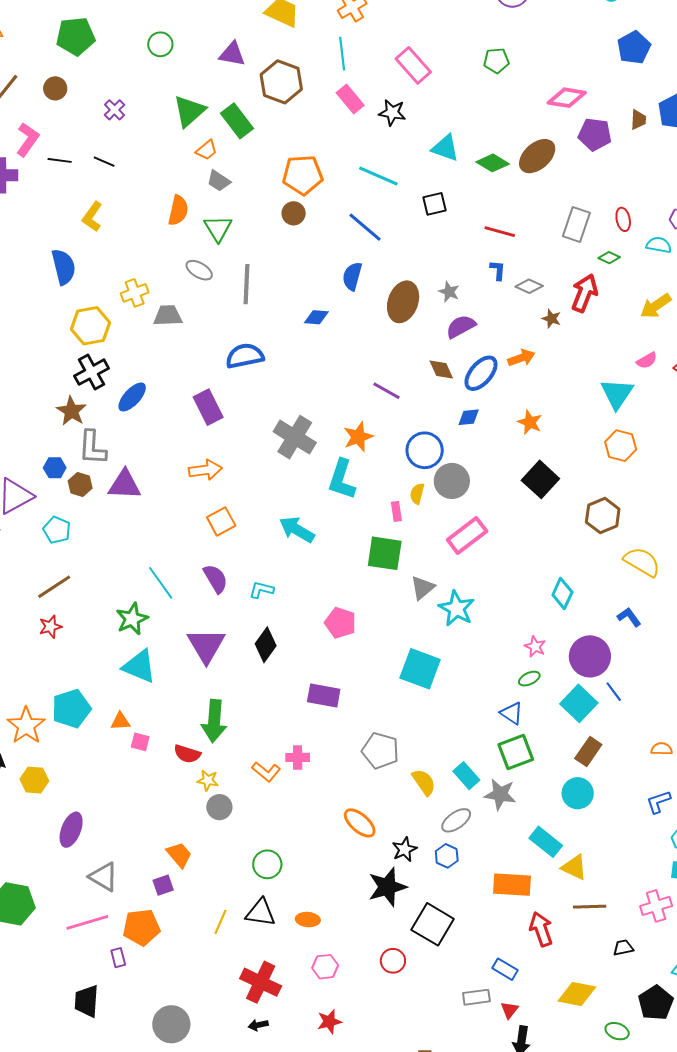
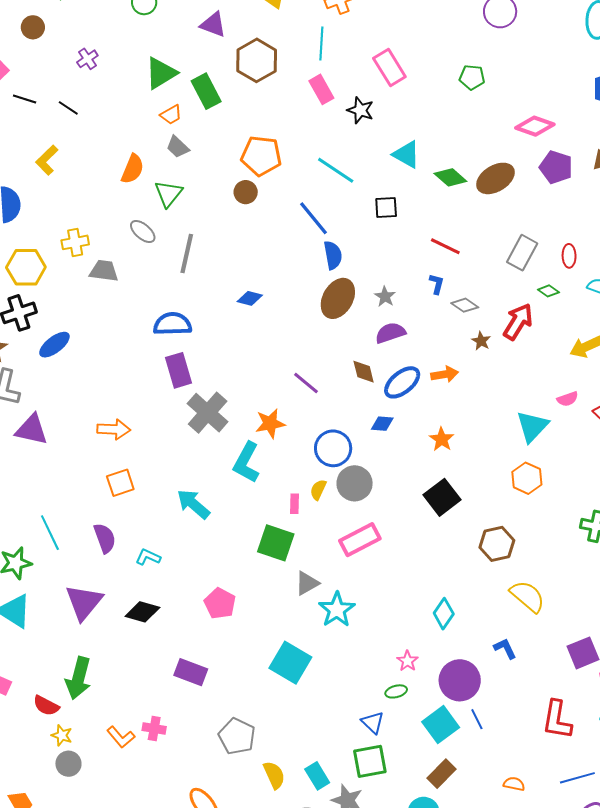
blue semicircle: (352, 276) -> (333, 255), moved, turned 144
purple rectangle: (208, 407) -> (178, 370), moved
black diamond: (266, 645) -> (142, 612), turned 60

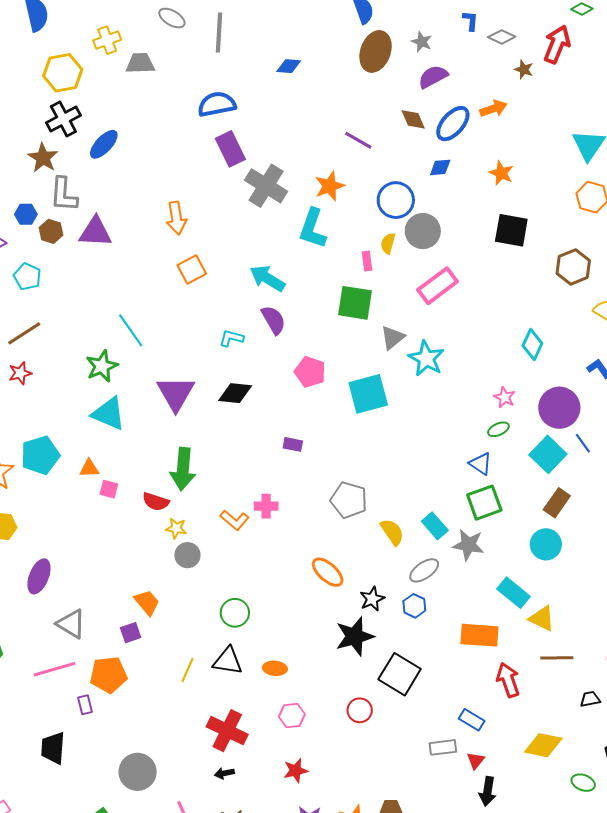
orange arrow: (114, 429) -> (176, 218), turned 88
black square: (442, 497) -> (511, 230), turned -33
purple semicircle: (105, 538) -> (273, 320), moved
cyan square: (290, 663) -> (368, 394), moved, turned -36
purple rectangle: (191, 672) -> (293, 444), size x0.6

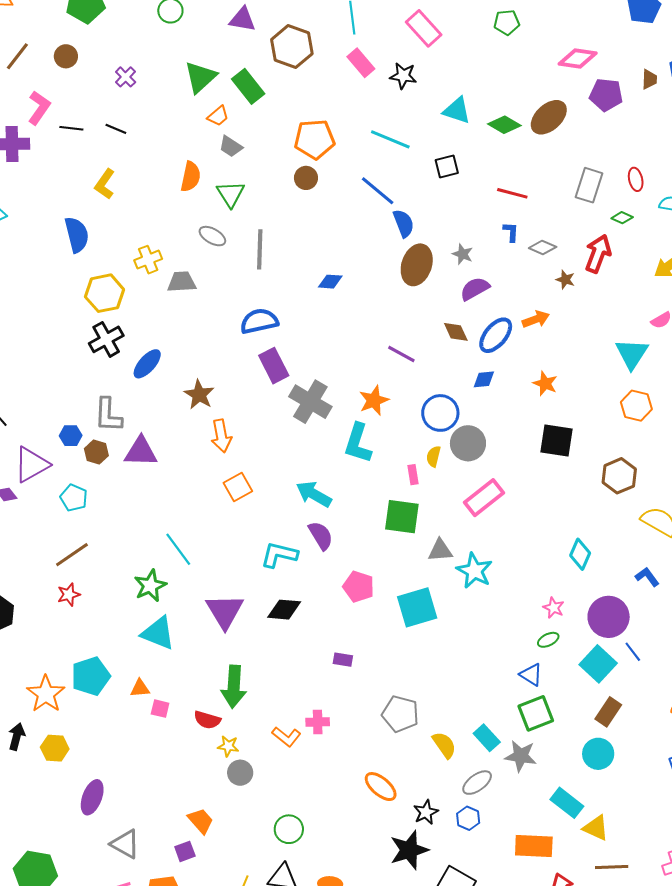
brown star: (43, 158) -> (199, 395), moved
cyan L-shape: (231, 338) -> (279, 555), size x1.5
gray triangle: (393, 338) -> (440, 550), turned 36

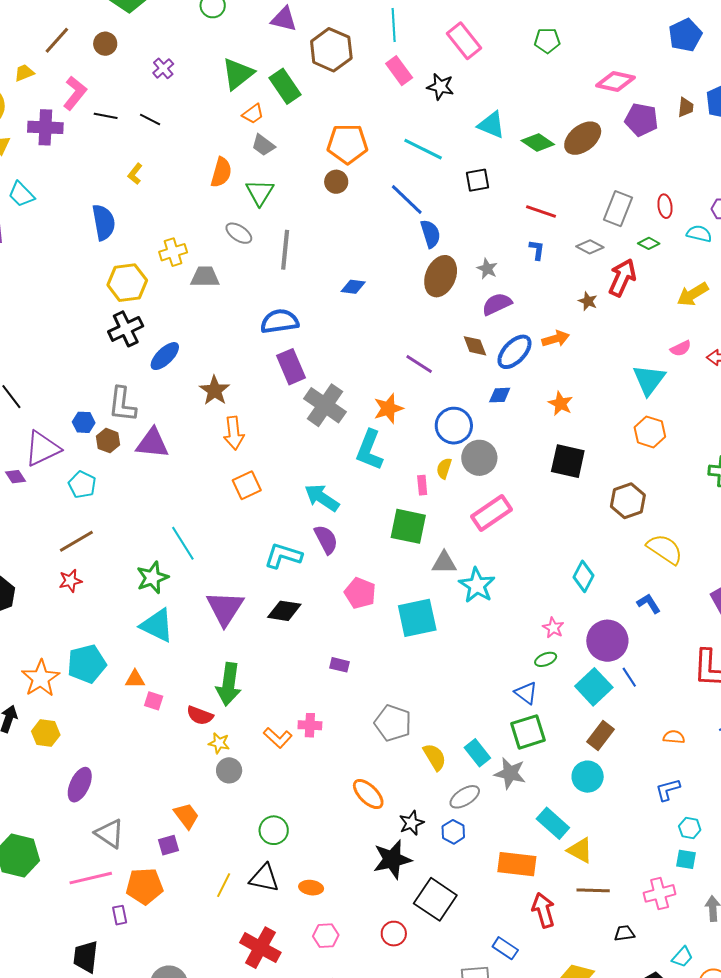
yellow L-shape: (105, 184) -> (135, 174), size x0.7
gray diamond: (543, 248) -> (590, 247), moved

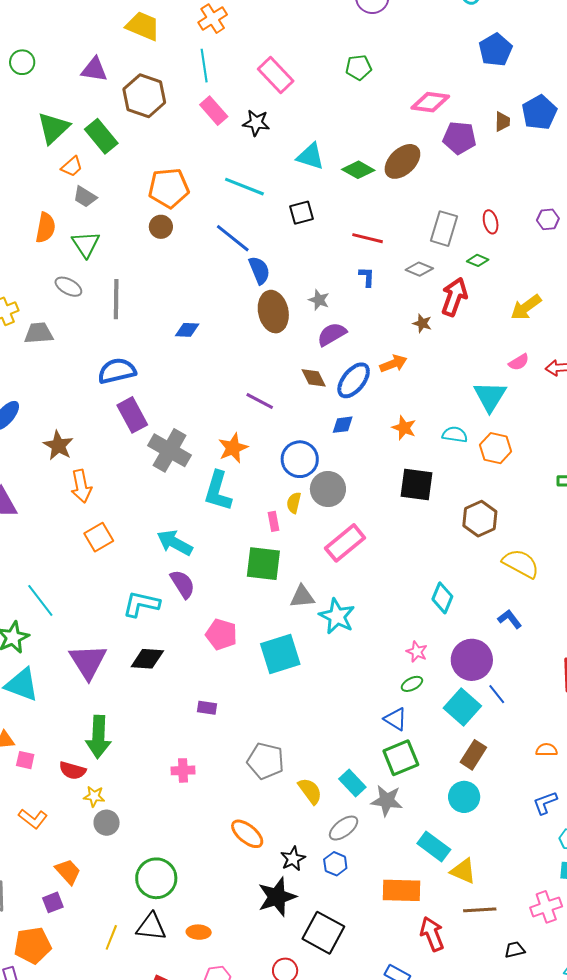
cyan semicircle: (699, 234) -> (455, 435), moved
brown ellipse: (441, 276) -> (273, 312), turned -30
orange L-shape: (278, 738) -> (33, 819), moved
green circle: (274, 830) -> (156, 878), size x1.4

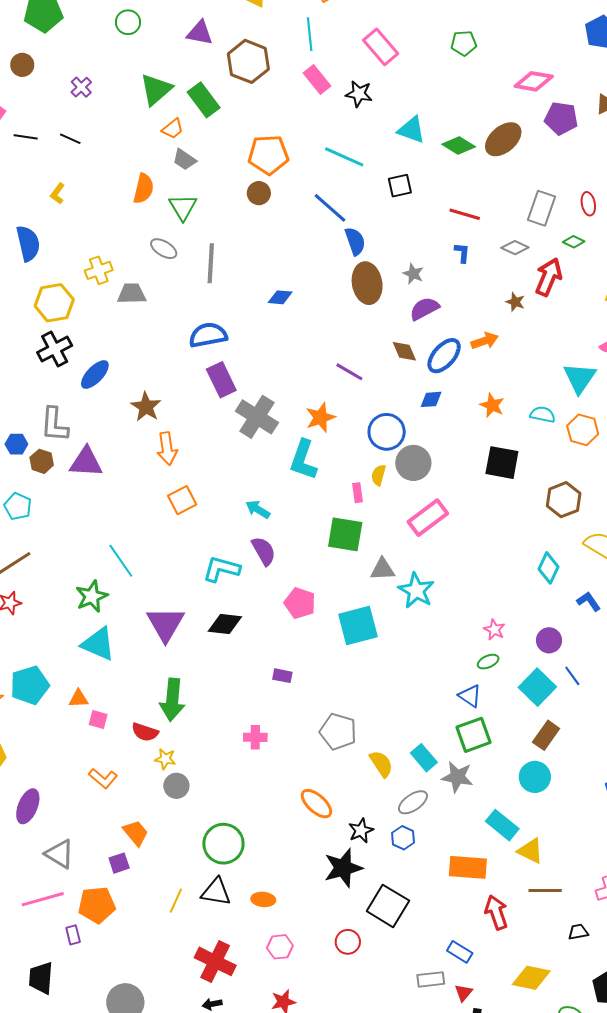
cyan arrow: (175, 543) -> (258, 509), size x0.7
cyan diamond: (442, 598) -> (549, 568), moved
purple circle: (472, 660) -> (549, 640), size x0.6

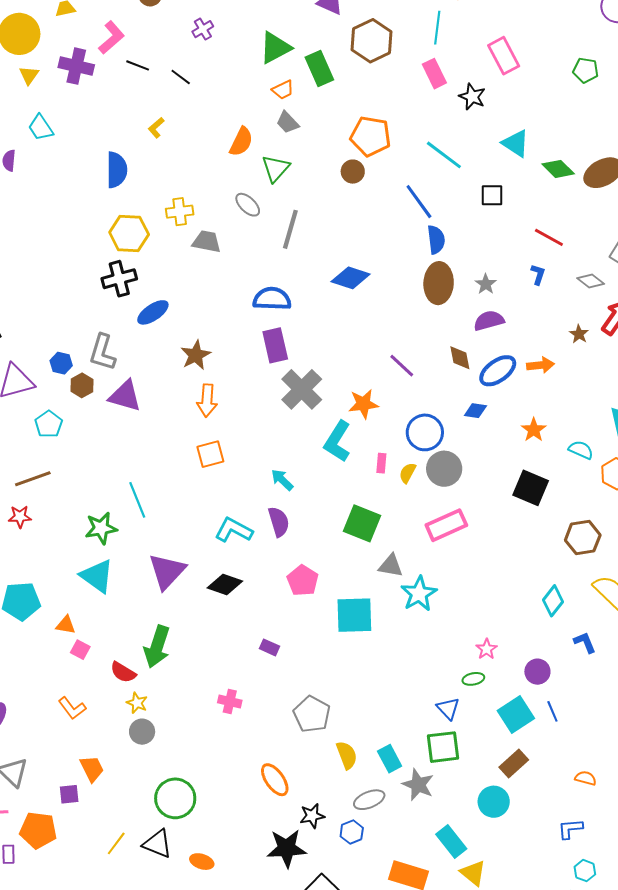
blue diamond: (280, 297) -> (351, 278), size x1.5
pink rectangle: (357, 493) -> (381, 463), moved

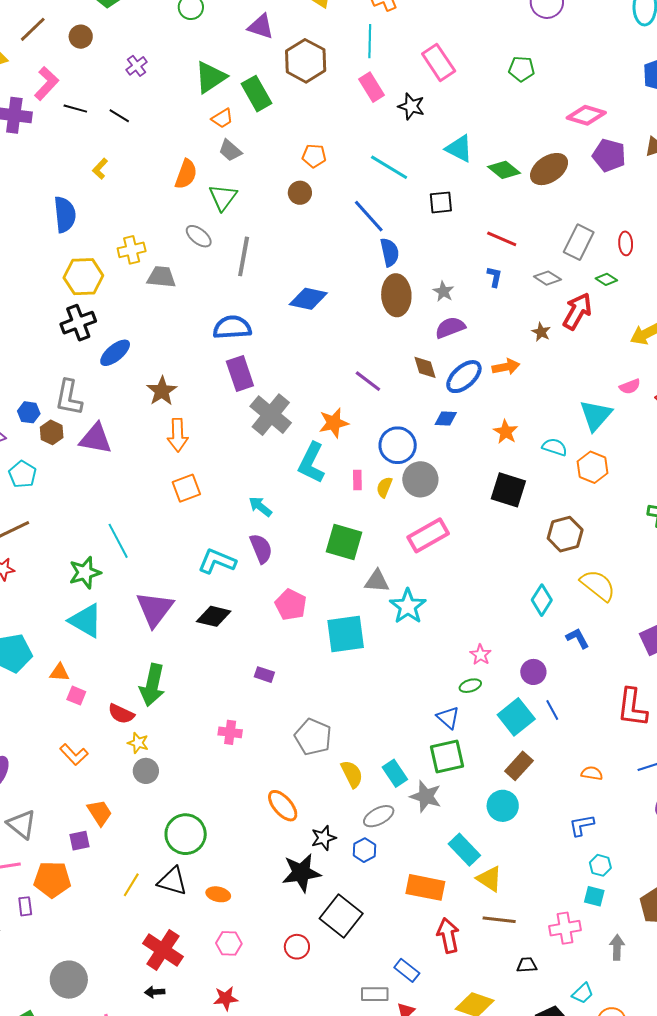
orange pentagon: (371, 136) -> (314, 156), size x0.6

